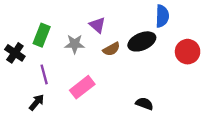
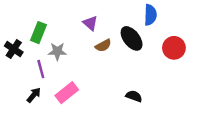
black ellipse: (142, 41) -> (132, 38), turned 75
gray star: (75, 44) -> (57, 51), moved
pink rectangle: (82, 87) -> (67, 93), moved

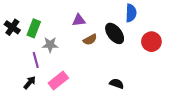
purple triangle: (90, 23) -> (79, 20), turned -48
black cross: (14, 49) -> (12, 27), moved

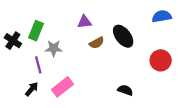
blue semicircle: (131, 13) -> (162, 16), moved, turned -102
black cross: (12, 27) -> (13, 41), moved
red circle: (151, 42) -> (161, 60), moved

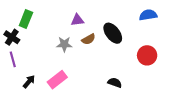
green rectangle: (36, 31) -> (26, 19), moved
gray star: (54, 48) -> (64, 44), moved
purple line: (38, 65) -> (13, 59), moved

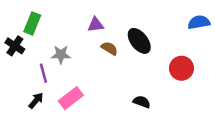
blue semicircle: (148, 15) -> (199, 22), moved
brown semicircle: (89, 39) -> (109, 48), turned -120
gray star: (64, 44) -> (61, 55), moved
purple line: (13, 59) -> (43, 73), moved

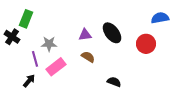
purple triangle: (96, 25) -> (85, 35), moved
brown semicircle: (109, 48) -> (88, 57), moved
red circle: (181, 68) -> (146, 44), moved
pink rectangle: (71, 98) -> (56, 67), moved

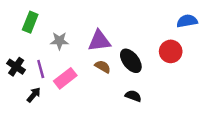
black ellipse: (112, 33) -> (131, 61), moved
purple triangle: (85, 35) -> (99, 41), size x1.5
black cross: (12, 37) -> (16, 67), moved
gray star: (49, 44) -> (59, 41), moved

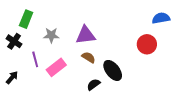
black ellipse: (131, 61) -> (113, 70), moved
black cross: (16, 67) -> (14, 41), moved
black arrow: (34, 95) -> (12, 78), moved
black semicircle: (133, 96) -> (94, 85), moved, turned -56

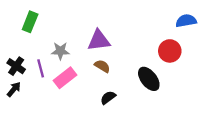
gray star: (51, 35) -> (60, 51), moved
black cross: (14, 41) -> (16, 66), moved
black ellipse: (113, 70) -> (149, 79), moved

